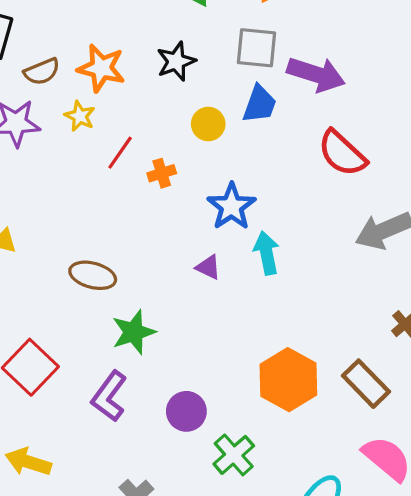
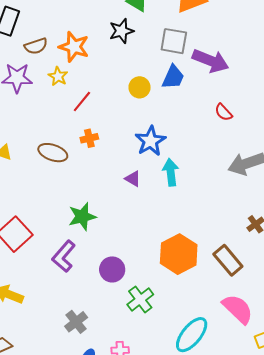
black star: (176, 61) -> (121, 31), moved
red semicircle: (342, 153) -> (223, 112), size x0.6
orange cross: (162, 173) -> (89, 138), moved
brown ellipse: (93, 275) -> (53, 153), moved

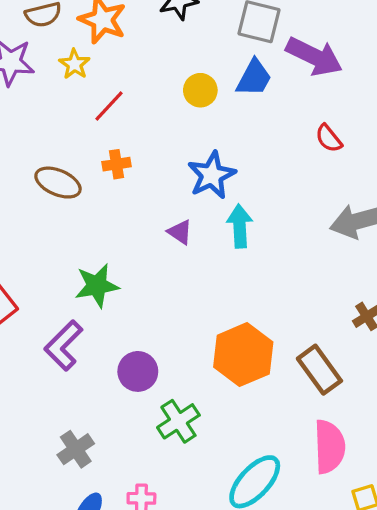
pink semicircle: (238, 309) -> (329, 447), turned 40

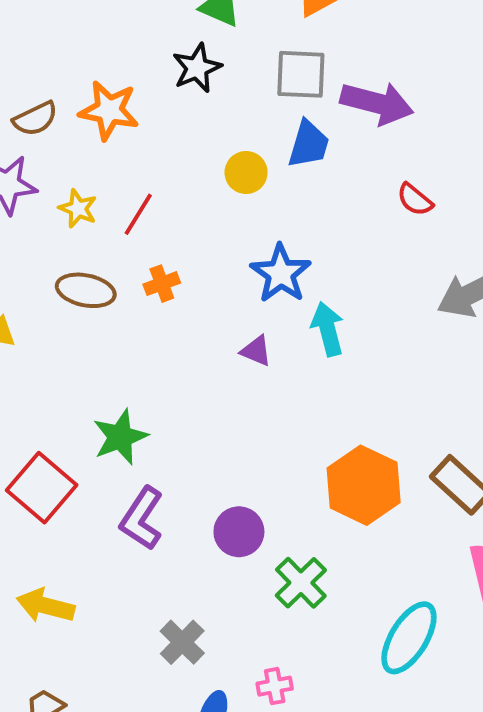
yellow star: (74, 64) -> (78, 209), moved
brown ellipse: (58, 183) -> (86, 290), moved
green star: (97, 286) -> (120, 437), moved

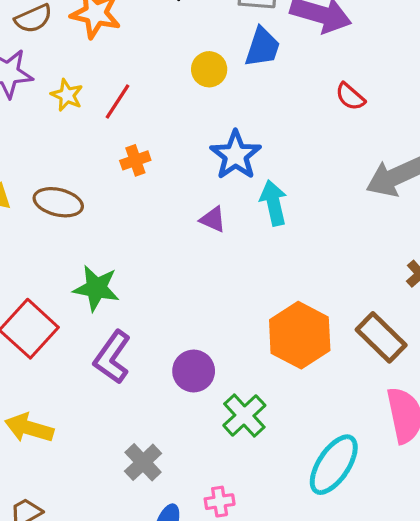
brown ellipse: (86, 290) -> (58, 202), moved
green star: (120, 437) -> (96, 288), turned 30

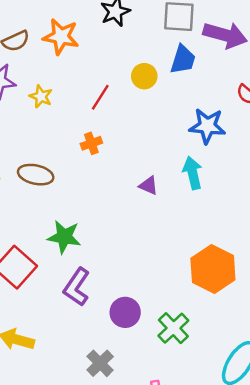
red line: (117, 102) -> (100, 97), moved
blue star: (236, 155) -> (207, 126), moved, turned -30
purple circle: (194, 371) -> (125, 312), moved

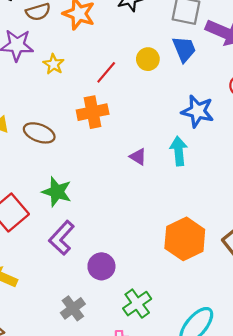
blue trapezoid: (183, 60) -> (184, 49), turned -48
orange cross: (91, 143) -> (93, 112), size x1.6
green cross: (173, 328) -> (137, 304), moved

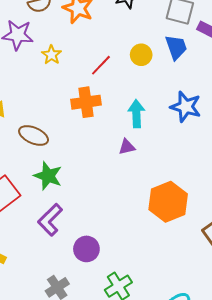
brown ellipse: (39, 133) -> (34, 135), moved
cyan arrow: (179, 151) -> (136, 114), moved
purple triangle: (138, 157) -> (127, 147), turned -48
orange hexagon: (185, 239) -> (168, 202), moved

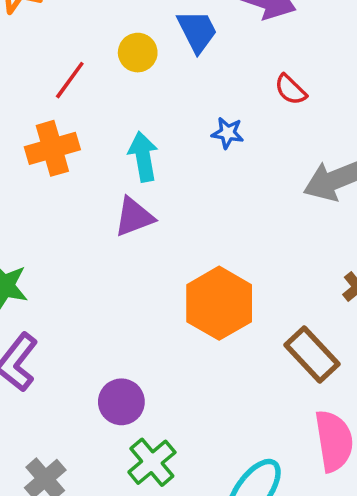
blue star: (186, 107) -> (228, 133), size x0.6
purple triangle: (127, 147) -> (134, 217), size x1.4
purple circle: (86, 249) -> (121, 402), moved

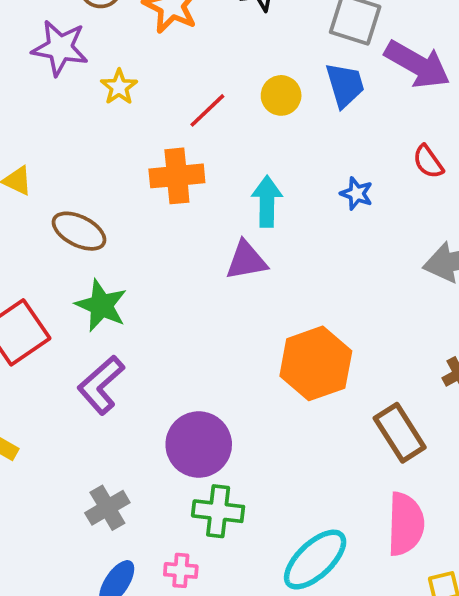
purple circle: (121, 402) -> (199, 445), size x1.4
green cross: (152, 462) -> (218, 511), turned 36

